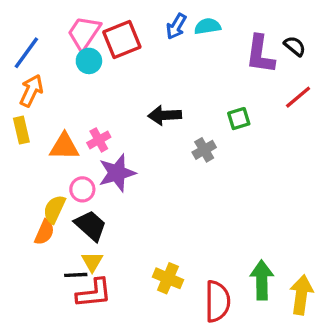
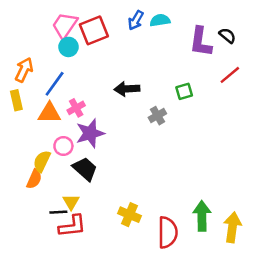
blue line: (26, 53) -> (55, 84), moved
black trapezoid: (91, 226) -> (85, 169), moved

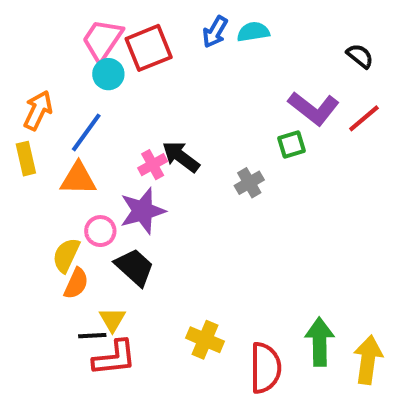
purple L-shape: (201, 42) -> (314, 108), moved, turned -60
black arrow: (127, 89) -> (181, 157), moved, turned 40
pink cross: (76, 108) -> (153, 165), moved
orange semicircle: (34, 179) -> (76, 283), moved

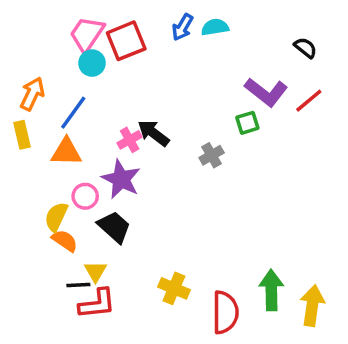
purple star: (143, 211) -> (121, 179), turned -30
orange semicircle: (76, 283) -> (65, 241), turned -80

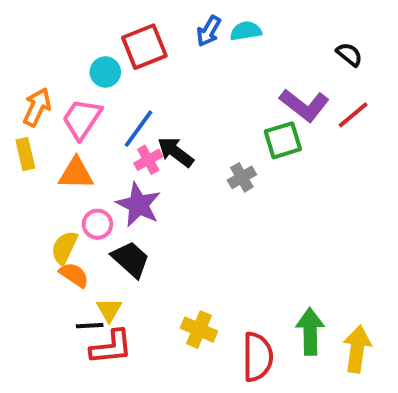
pink trapezoid: (87, 34) -> (82, 119), moved
blue line: (73, 113) -> (138, 129), moved
green square: (247, 123) -> (283, 140), size x1.4

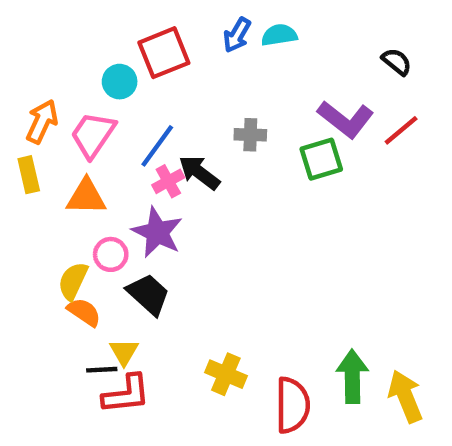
gray cross: (242, 177) -> (250, 135), moved, turned 32
yellow arrow: (357, 349) -> (406, 396), turned -30

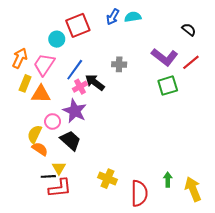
green square: (321, 159) -> (168, 86), moved
yellow rectangle: (29, 175) -> (25, 83), moved, turned 35
green arrow: (352, 376) -> (168, 180), size x0.6

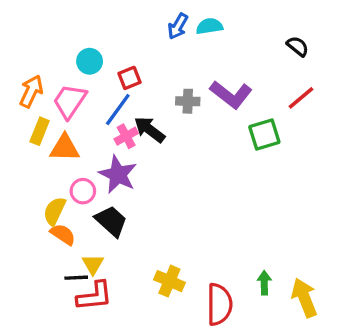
red square: (78, 25) -> (130, 78), moved, size x0.6
purple L-shape: (165, 57) -> (231, 95), moved

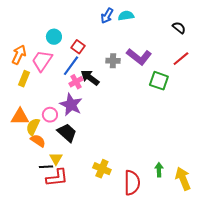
red square: (130, 78) -> (78, 47), turned -32
green square: (264, 135) -> (159, 81), turned 36
orange triangle: (65, 148) -> (20, 117), moved

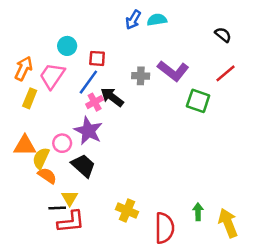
red square: (78, 47) -> (97, 58), turned -32

